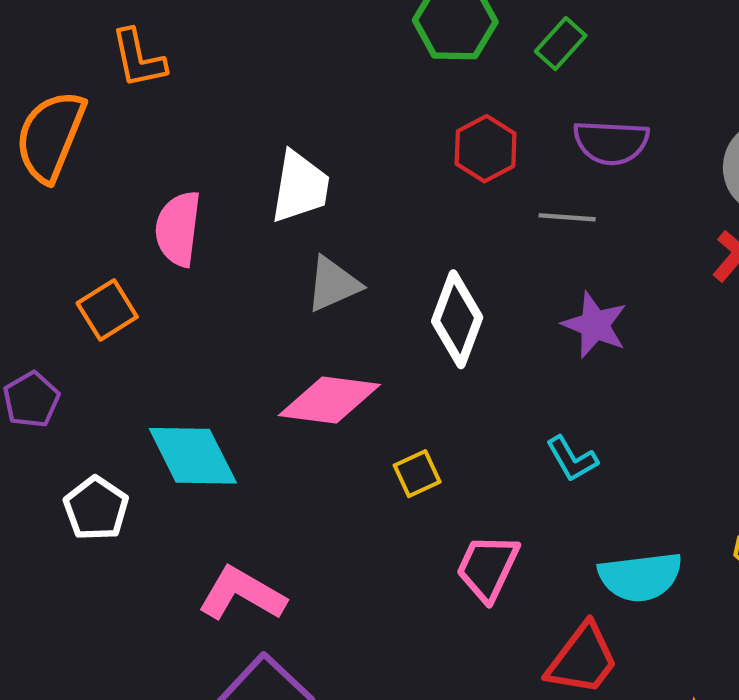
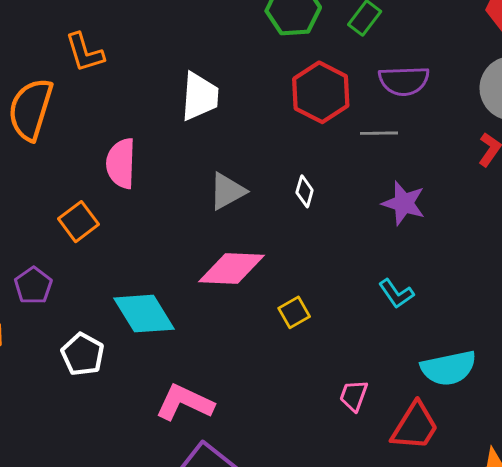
red hexagon: (486, 149) -> (321, 92), size x1.4
white trapezoid: (300, 187) -> (200, 96), moved
white diamond: (457, 319) -> (305, 191), moved, size x0.5
pink trapezoid: (488, 568) -> (354, 396), moved, size x0.7

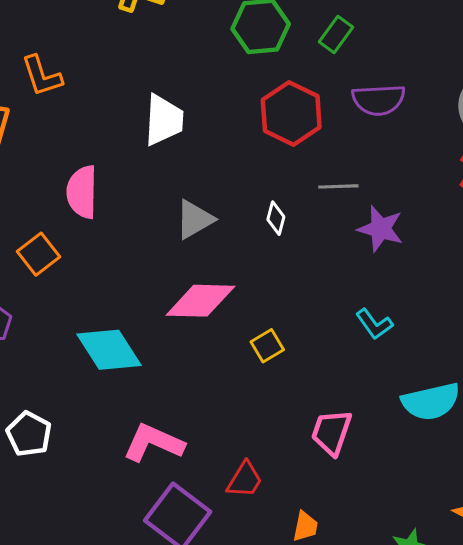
gray line: (379, 133) -> (338, 186), moved
white pentagon: (83, 354) -> (29, 434), moved
pink trapezoid: (354, 396) -> (331, 432), size x1.4
red trapezoid: (415, 426) -> (245, 480), moved, size x0.7

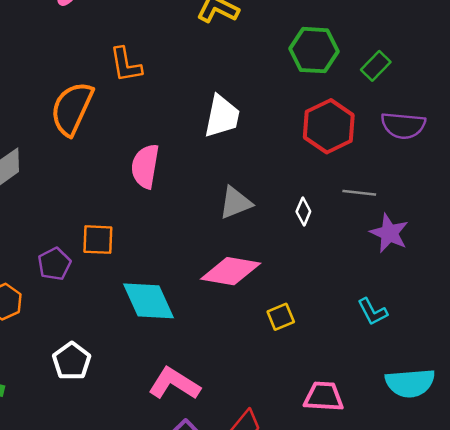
orange square: (38, 254) -> (98, 240), moved, turned 32
pink trapezoid: (331, 432) -> (324, 397), turned 66

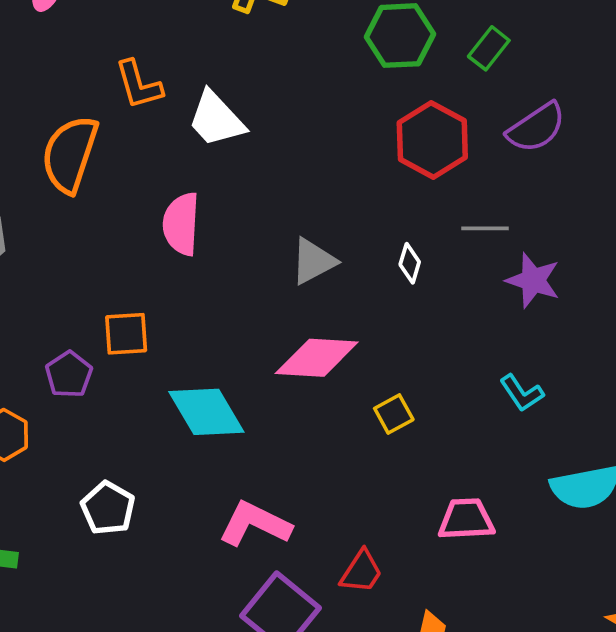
white trapezoid: (222, 116) -> (216, 119), moved, turned 132
purple semicircle: (403, 125) -> (536, 128), turned -33

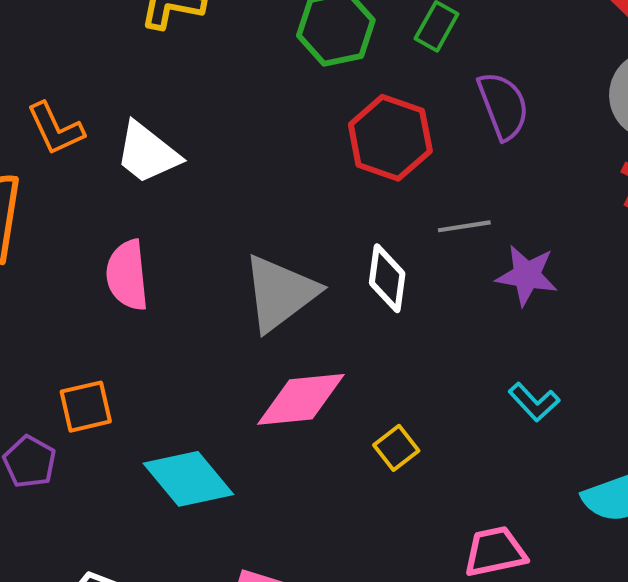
purple semicircle: (536, 128) -> (503, 106), turned -68
gray triangle: (313, 261) -> (280, 293), size x1.5
white diamond: (410, 263) -> (387, 278), size x1.5

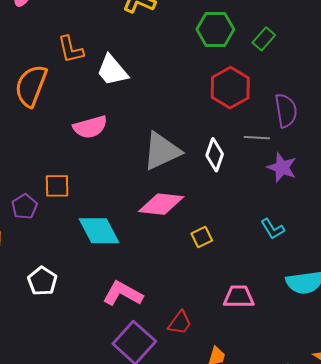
purple semicircle: (503, 106) -> (286, 111), moved
pink semicircle: (127, 275) -> (90, 127), turned -112

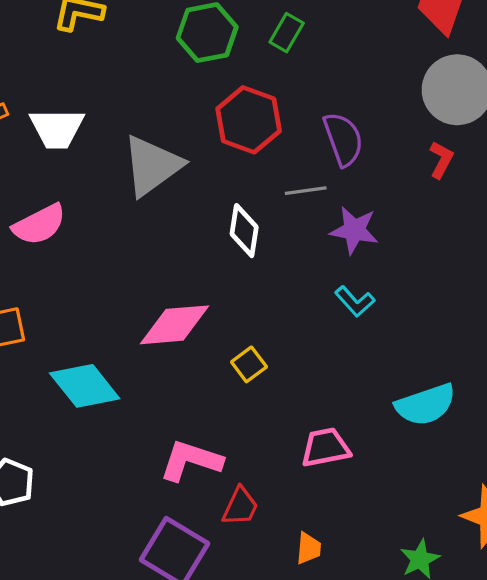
white trapezoid: (112, 70) -> (57, 128), turned -39
gray triangle: (162, 151) -> (152, 166), moved
cyan L-shape: (273, 229) -> (355, 301), moved
pink L-shape: (123, 294) -> (191, 461), moved

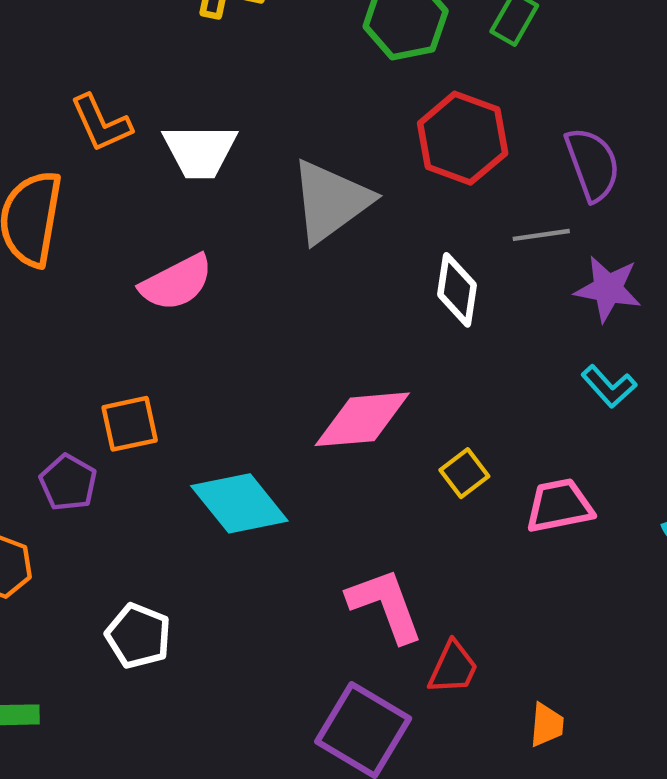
pink trapezoid: (325, 448) -> (559, 506), moved
pink L-shape: (191, 461) -> (385, 605), turned 52

